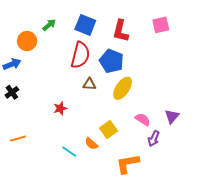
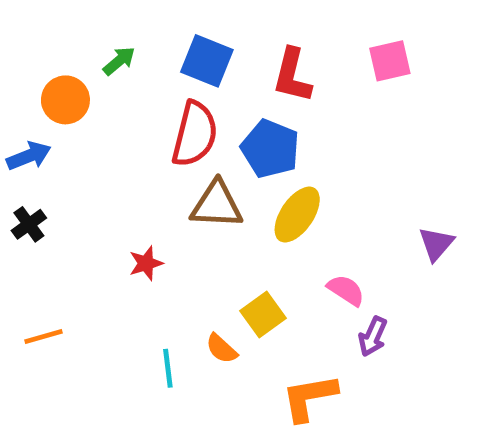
brown triangle: (89, 84) -> (217, 205), size x1.6
purple triangle: (172, 116) -> (436, 244), moved
cyan line: (69, 152) -> (168, 368), turned 49

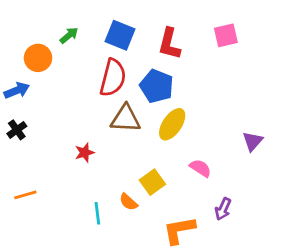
purple arrow: (373, 336) -> (223, 209), moved

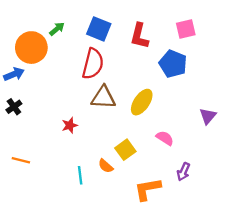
orange circle: (38, 58) -> (31, 48), size x1.4
blue pentagon: (157, 86) -> (173, 64), moved
orange line: (25, 195) -> (21, 160), turned 30

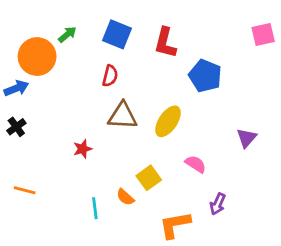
pink square: (186, 29) -> (263, 34), moved
red semicircle: (93, 64) -> (110, 76), size x0.6

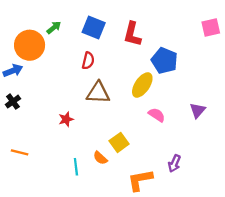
yellow ellipse: (168, 121) -> (142, 85), moved
pink semicircle: (196, 164) -> (157, 115), moved

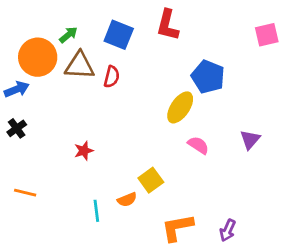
red L-shape: (132, 34) -> (168, 25), moved
brown triangle: (98, 93) -> (80, 66), moved
orange semicircle: (100, 158) -> (127, 200), turned -64
purple arrow: (174, 163) -> (228, 230), moved

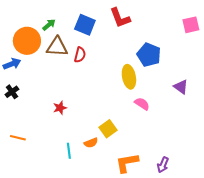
red L-shape: (168, 25) -> (120, 18), turned -35
yellow ellipse: (180, 107) -> (129, 77), turned -45
purple triangle: (250, 140) -> (181, 87), moved, turned -35

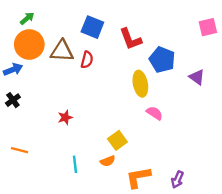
red L-shape: (120, 18) -> (131, 39), moved
green arrow: (49, 25) -> (27, 18), moved
purple triangle: (181, 87) -> (197, 77), moved
orange semicircle: (91, 143) -> (108, 161), moved

